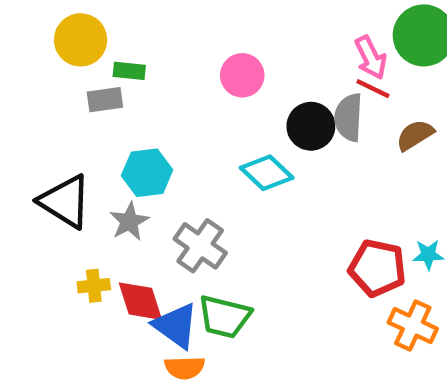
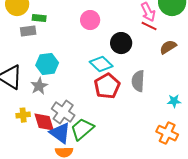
gray semicircle: (349, 117) -> (138, 81), moved
gray cross: (200, 246) -> (63, 112), moved
red pentagon: (377, 268) -> (107, 86), moved, turned 30
green trapezoid: (225, 317) -> (82, 129), turned 125

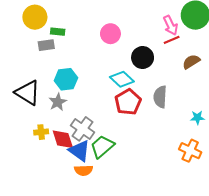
red line: (149, 26) -> (172, 40), turned -49

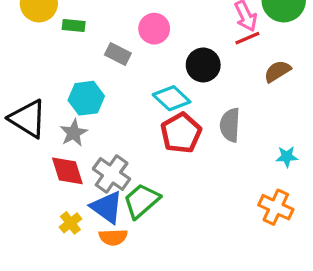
gray rectangle: (46, 45) -> (118, 54), moved, turned 35
yellow cross: (41, 132) -> (70, 223), moved, turned -32
red diamond: (63, 139) -> (67, 171), moved

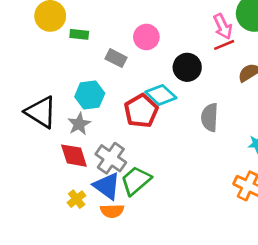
red pentagon: (181, 133) -> (141, 111), moved

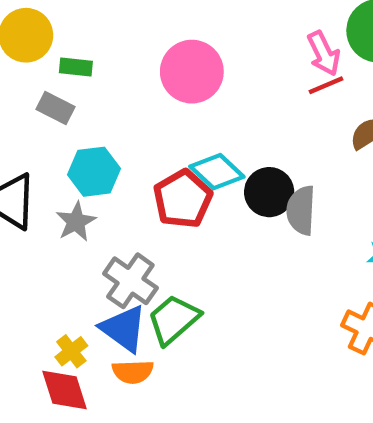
pink circle: (146, 37) -> (192, 72), size x1.4
gray rectangle: (116, 58) -> (55, 108), moved
black circle: (187, 67) -> (269, 192), moved
red diamond: (74, 156) -> (65, 390), moved

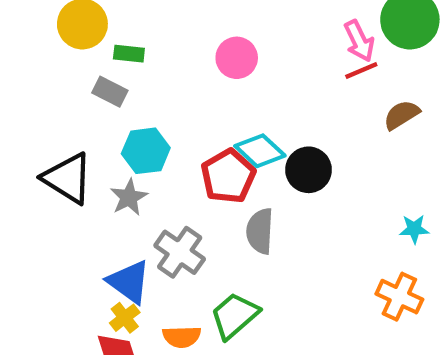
pink circle: (192, 72) -> (237, 58), size x0.7
gray semicircle: (301, 210) -> (260, 231), moved
green trapezoid: (174, 319) -> (235, 316), moved
blue triangle: (124, 329) -> (129, 282), moved

